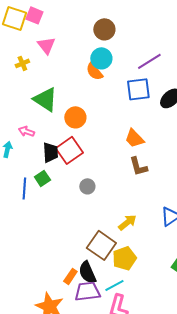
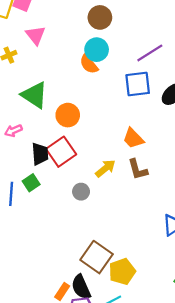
pink arrow: (26, 131) -> (13, 131), turned -42
yellow arrow: (127, 222) -> (105, 168), moved

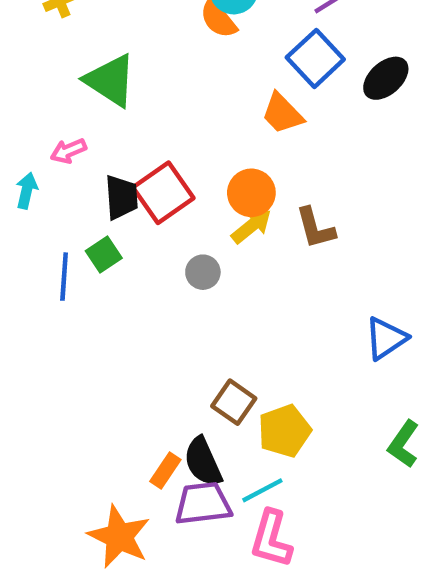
blue square: (138, 84) -> (315, 58), turned -36
orange circle: (68, 115) -> (251, 193), moved
orange trapezoid: (133, 138) -> (282, 113), moved
brown square: (97, 257) -> (234, 402), size x0.7

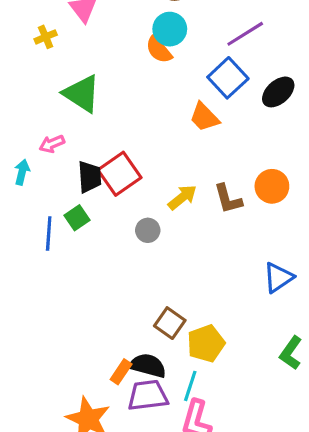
orange circle: (251, 193) -> (272, 186), moved
black semicircle: (203, 462) -> (148, 366), turned 129
cyan line: (262, 490) -> (190, 386), turned -44

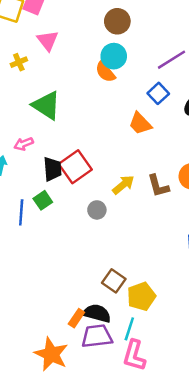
blue square: (228, 78) -> (158, 93), size x0.7

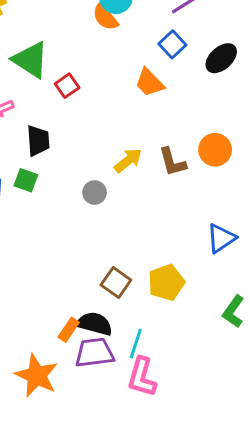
red square: (75, 167) -> (67, 86), moved, size x0.6
green square: (43, 200) -> (26, 180), turned -36
yellow pentagon: (141, 296) -> (166, 282), moved

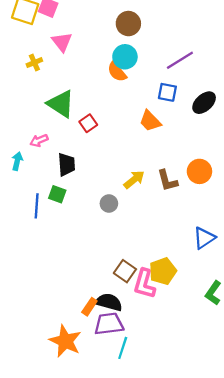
blue square: (172, 44) -> (167, 92), turned -36
cyan line: (136, 344) -> (123, 348), moved
pink L-shape: (142, 377) -> (144, 284), moved

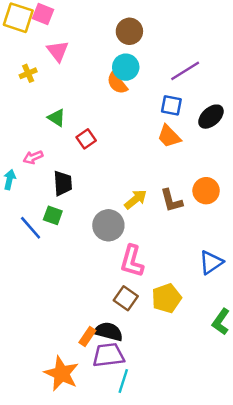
green triangle: (61, 104) -> (57, 118), size x0.6
orange trapezoid: (150, 121) -> (169, 136), moved
gray circle: (109, 204) -> (108, 225), size x1.6
blue line: (37, 206) -> (31, 228), turned -45
pink L-shape: (144, 284) -> (132, 261), moved

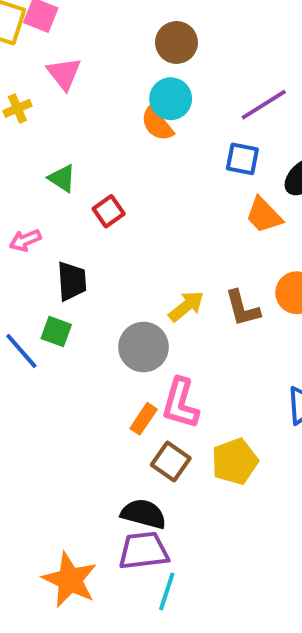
orange trapezoid: (169, 136) -> (264, 215), moved
orange rectangle: (87, 336) -> (144, 419), moved

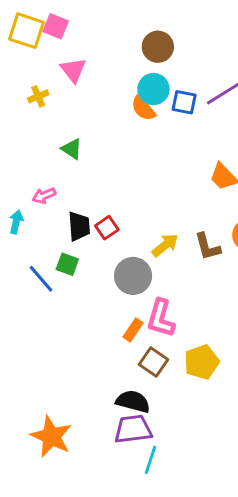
blue square: (242, 159) -> (184, 102), moved
red square: (109, 211) -> (107, 228), moved
orange star: (70, 580) -> (51, 436), moved

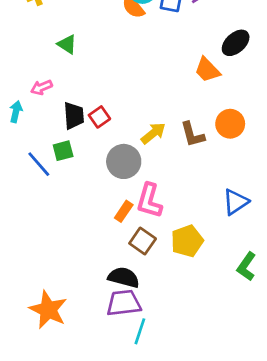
green square: (67, 264) -> (63, 151), turned -35

